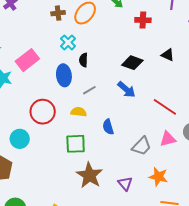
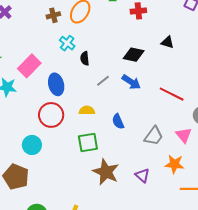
blue ellipse: (64, 75) -> (56, 84), moved
gray line: (89, 90) -> (103, 81), moved
pink triangle: (168, 139) -> (184, 135), moved, turned -48

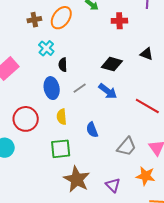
blue ellipse: (56, 84) -> (52, 88), moved
yellow semicircle: (87, 110) -> (62, 117), turned -98

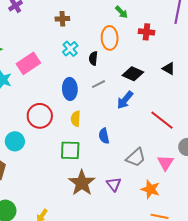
orange ellipse: (61, 18) -> (110, 38), moved, turned -45
black semicircle: (63, 65) -> (93, 58), moved
gray line: (80, 88) -> (99, 84), moved
blue arrow: (108, 91) -> (125, 100), turned 84
purple triangle: (113, 185) -> (114, 184), moved

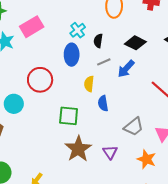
cyan cross: (70, 49) -> (78, 30), moved
black semicircle: (93, 58) -> (98, 41), moved
gray line: (99, 84) -> (104, 62), moved
yellow semicircle: (76, 119) -> (89, 84), moved

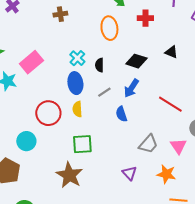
gray line: (104, 62) -> (104, 92), moved
yellow semicircle: (89, 84) -> (77, 109), moved
blue semicircle: (103, 103) -> (121, 114), moved
brown star: (78, 149) -> (69, 175), moved

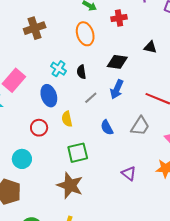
brown cross: (60, 14) -> (35, 28), size x1.5
blue ellipse: (75, 83) -> (49, 96), moved
red circle: (48, 113) -> (39, 128), size x0.7
blue semicircle: (121, 114) -> (107, 127), moved
gray trapezoid: (148, 144) -> (140, 126), moved

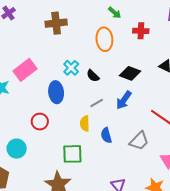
black semicircle: (81, 72) -> (93, 76), turned -48
yellow semicircle: (67, 119) -> (85, 123), moved

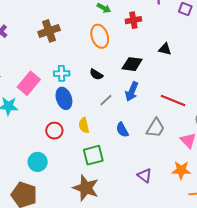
cyan cross: (71, 68) -> (62, 73), moved, turned -35
yellow semicircle: (85, 123) -> (84, 125), moved

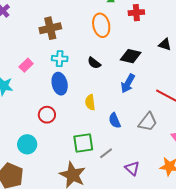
brown cross: (49, 31) -> (50, 28), moved
pink rectangle: (29, 83) -> (26, 65), size x0.6
gray line: (106, 100) -> (106, 153), moved
yellow semicircle: (84, 125) -> (90, 102), moved

